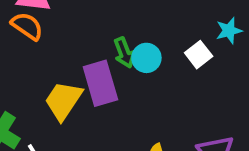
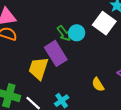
white square: (199, 55) -> (104, 23), size x1.5

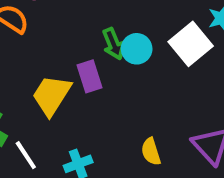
purple rectangle: (56, 53) -> (89, 76), size x0.7

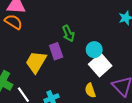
white square: (191, 44) -> (100, 65), moved
cyan circle: (137, 49) -> (94, 50), moved

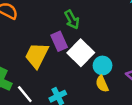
cyan circle: (94, 50) -> (103, 65), moved
white square: (100, 65) -> (81, 53), moved

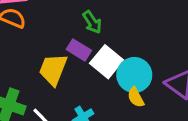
purple rectangle: (59, 41) -> (79, 50), turned -30
cyan circle: (103, 65) -> (134, 75), size x1.5

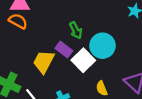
cyan circle: (134, 75) -> (102, 46), moved

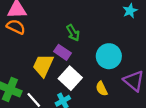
cyan circle: (102, 46) -> (109, 56), moved
white square: (83, 60) -> (70, 78), moved

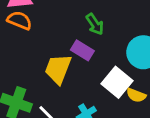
white square: (70, 78) -> (117, 82), moved
yellow semicircle: (102, 89) -> (136, 95), turned -40

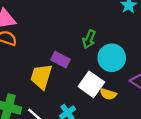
green arrow: (95, 24) -> (89, 39), moved, turned 60

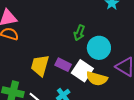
purple rectangle: (61, 60) -> (63, 65), moved
yellow semicircle: (108, 94) -> (97, 79), size x1.5

